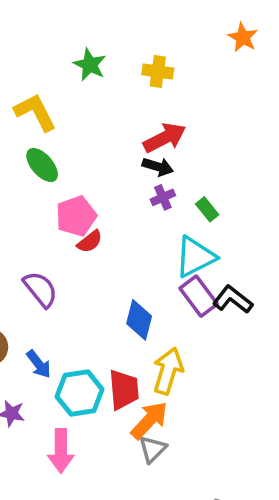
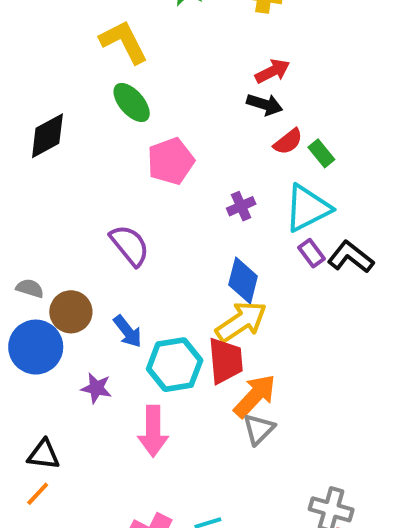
red arrow: (165, 138) -> (272, 71), size x0.7
purple cross: (163, 197) -> (241, 206), moved
red semicircle: (90, 242) -> (288, 142), moved
purple rectangle: (199, 296) -> (312, 253), size x0.6
yellow arrow: (168, 371) -> (241, 322), moved, turned 39

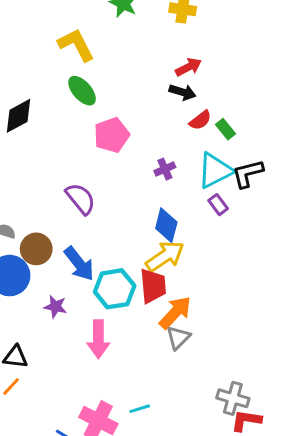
black L-shape: (351, 257) -> (248, 173), moved, turned -52
blue arrow: (128, 331) -> (79, 264), size x1.4

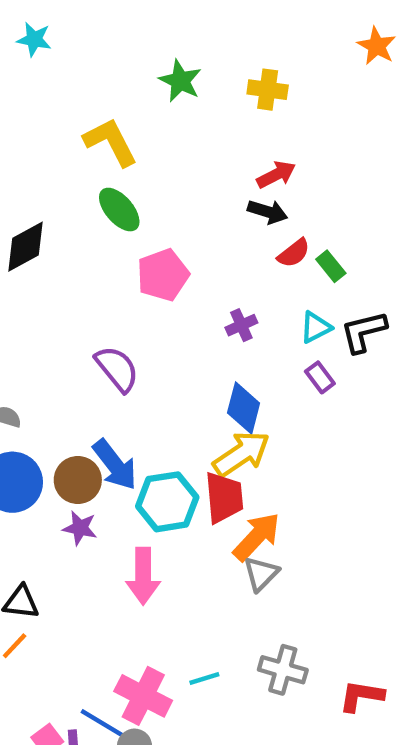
cyan triangle: (215, 171) -> (316, 327), size x0.6
brown circle: (36, 249) -> (78, 480), moved
gray cross: (233, 398) -> (283, 670), moved

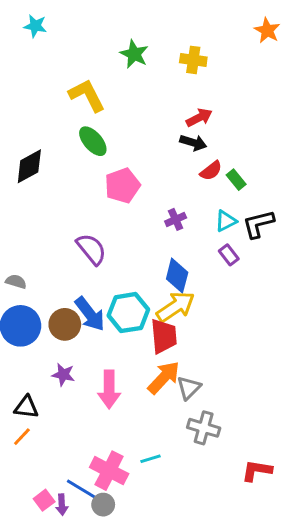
cyan hexagon: (167, 502) -> (128, 313), moved
purple star: (80, 528) -> (63, 375), moved
orange arrow: (257, 537) -> (164, 378), moved
gray cross: (283, 670) -> (204, 428), moved

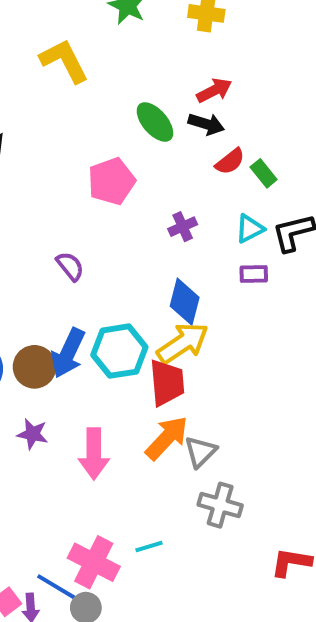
green ellipse: (93, 141) -> (155, 122), moved
purple semicircle: (91, 249) -> (70, 266), size x0.7
purple rectangle: (229, 255) -> (254, 274), turned -54
blue arrow: (90, 314) -> (68, 353), turned 63

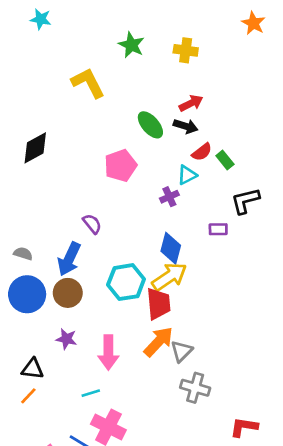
cyan triangle: (250, 229) -> (187, 175), moved
blue arrow: (68, 353) -> (69, 259), moved
cyan line: (149, 546) -> (91, 393), moved

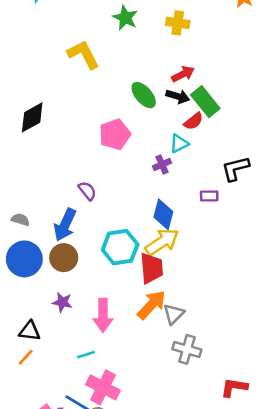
green rectangle: (225, 160) -> (205, 102), moved, size x1.6

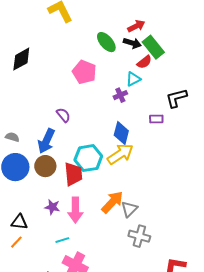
pink pentagon: (115, 134) -> (84, 72), turned -30
red trapezoid: (152, 268) -> (73, 174), moved
purple star: (62, 302) -> (52, 207), moved

